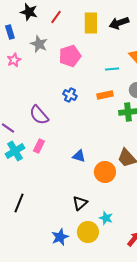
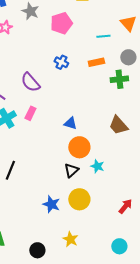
orange circle: (105, 172) -> (79, 147), moved
cyan star: (106, 218) -> (97, 166), moved
blue star: (60, 237) -> (51, 204), turned -30

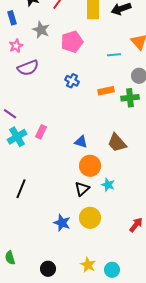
orange rectangle: (96, 62) -> (106, 91), moved
purple semicircle: (30, 82) -> (28, 68), moved, turned -70
brown trapezoid: (118, 125) -> (117, 143), moved
yellow star: (70, 239) -> (88, 265), moved
cyan circle: (119, 246) -> (112, 270), moved

